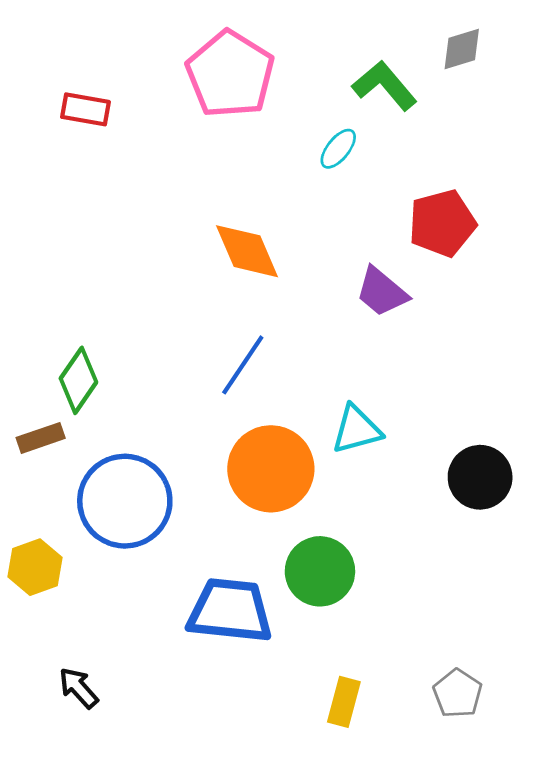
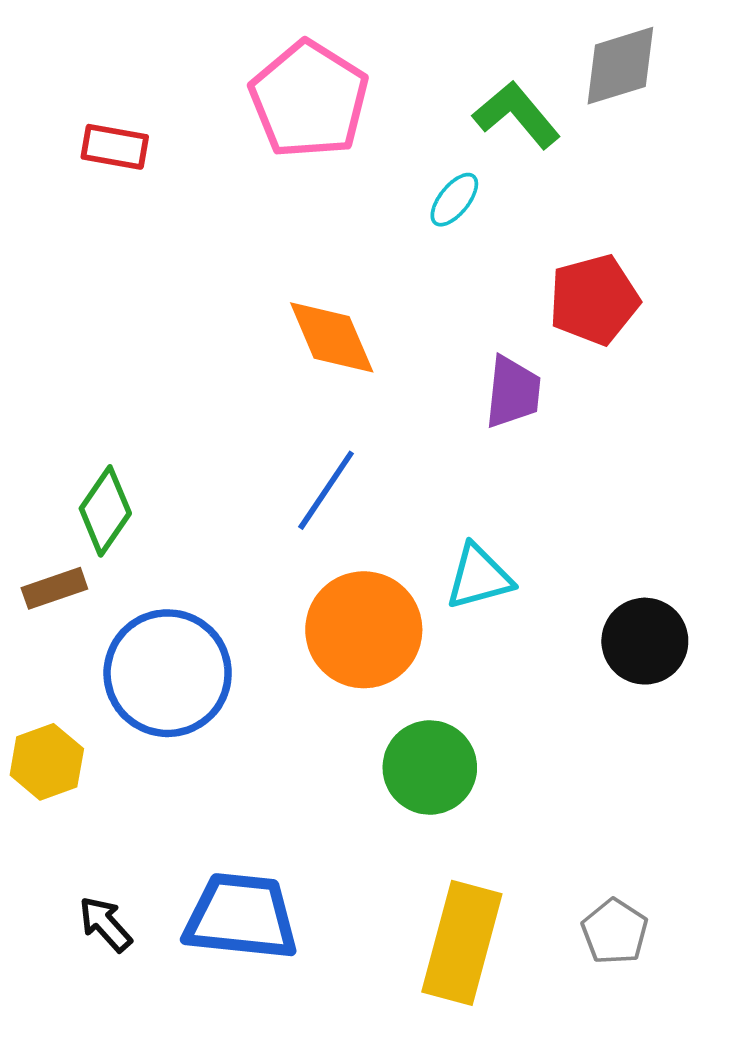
gray diamond: (462, 49) -> (620, 66), size x1.4
purple trapezoid: (382, 292) -> (513, 392), turned -124
blue trapezoid: (230, 611) -> (241, 917), moved
yellow rectangle: (344, 702) -> (462, 943), size x1.8

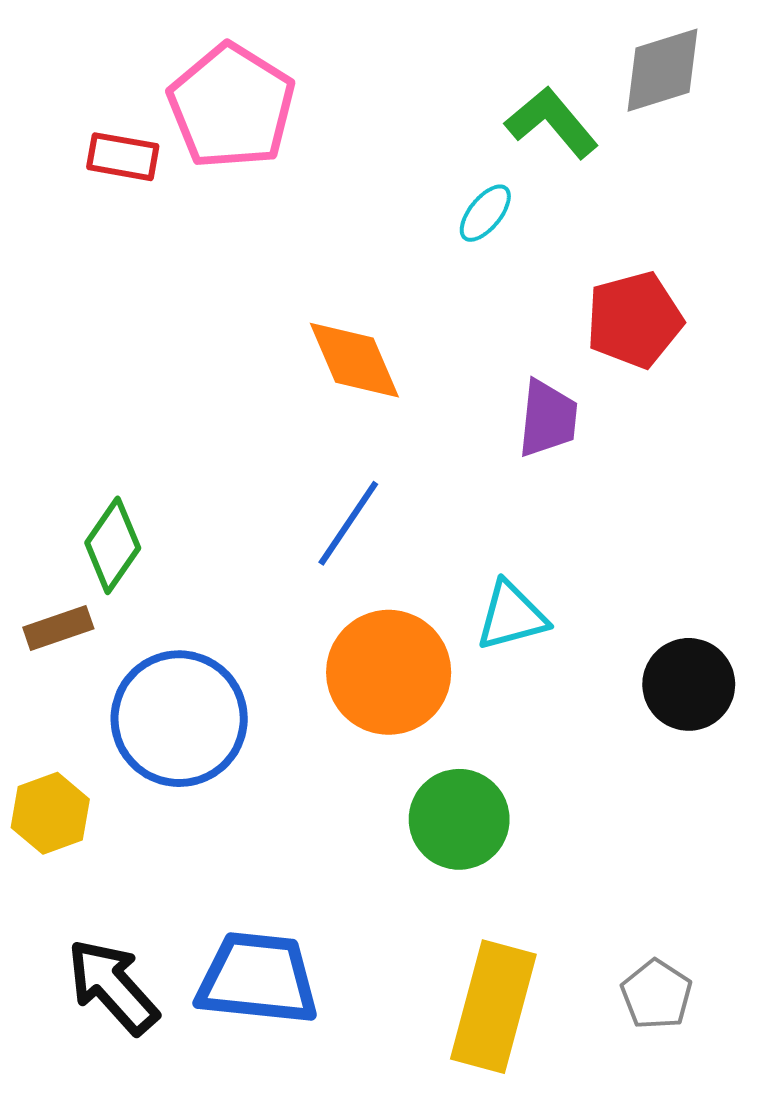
pink pentagon: (309, 100) -> (232, 106), moved
black arrow: (105, 924) -> (113, 987), size x1.6

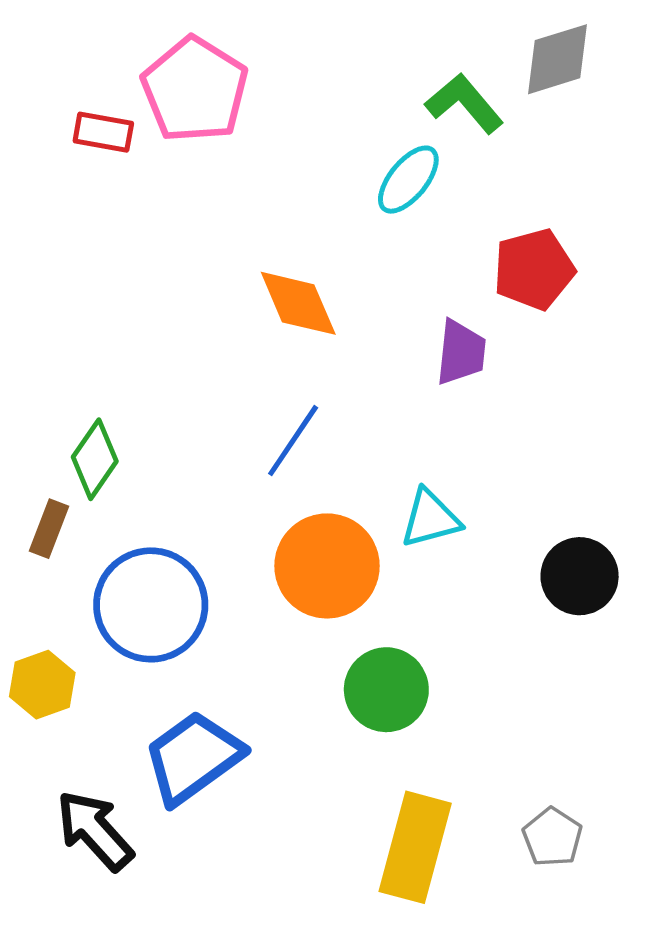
cyan ellipse: (485, 213) -> (408, 180), size x1.4
brown rectangle: (58, 628) -> (49, 529), turned -50
blue trapezoid: (258, 978) -> (193, 758), moved, turned -42

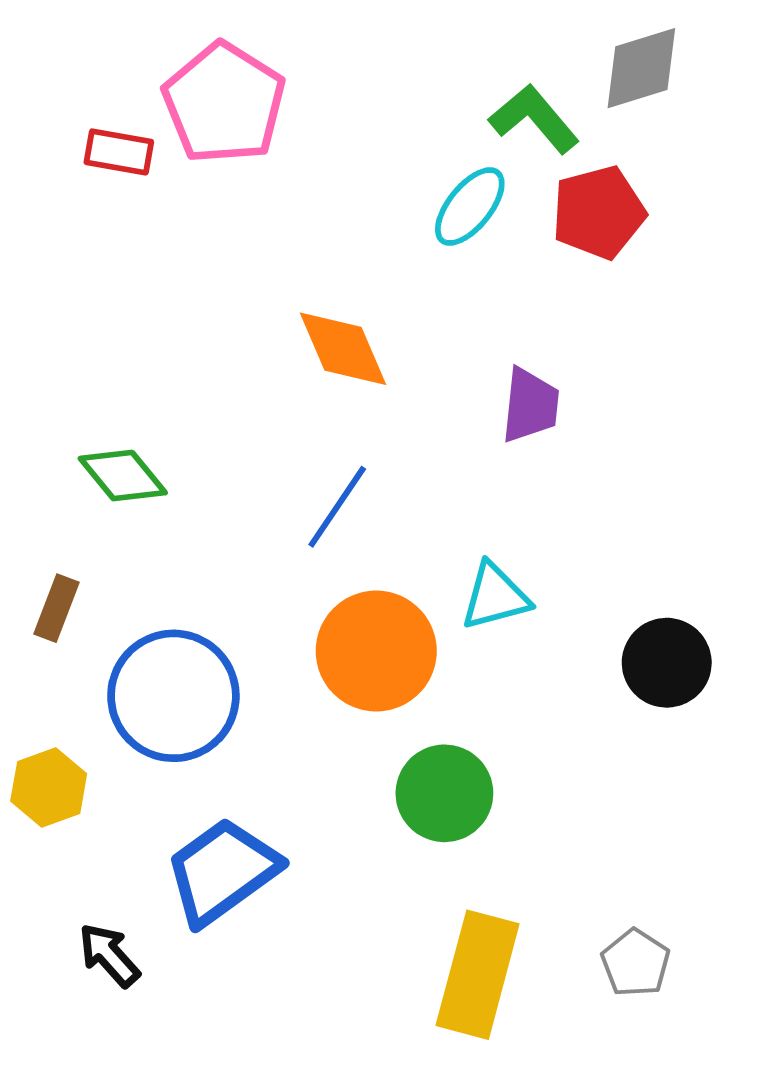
red pentagon: (534, 269) -> (598, 212), moved
green diamond: (95, 459) -> (123, 476), moved, turned -74
black arrow: (95, 830) -> (109, 955), size x0.7

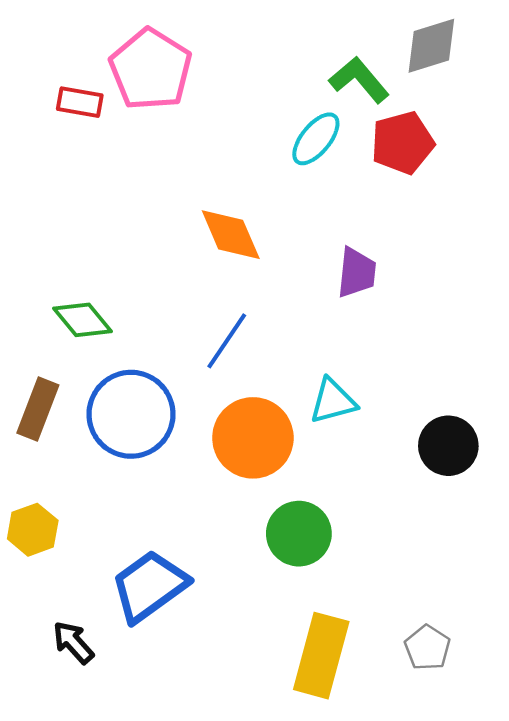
brown rectangle: (56, 608) -> (38, 409), size x1.4
blue circle: (173, 696) -> (131, 414), moved

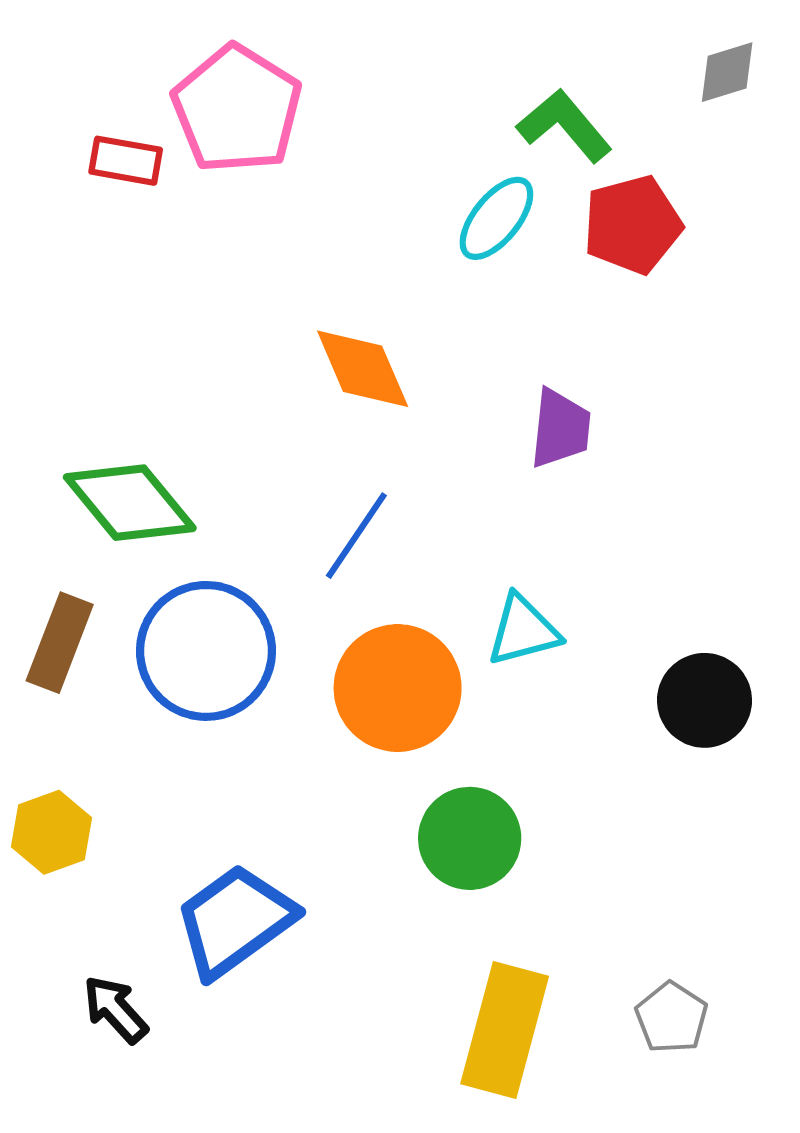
gray diamond: (431, 46) -> (727, 72), moved, size x0.7
green diamond: (82, 320) -> (130, 503), size x1.4

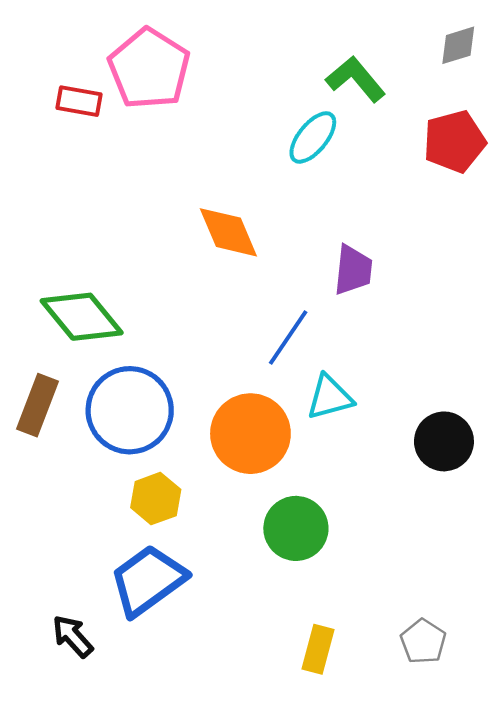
red pentagon: (632, 225) -> (454, 141), moved
blue line: (356, 536) -> (288, 338), moved
yellow hexagon: (52, 832) -> (156, 499), moved
yellow rectangle: (505, 1030) -> (318, 649), size x0.6

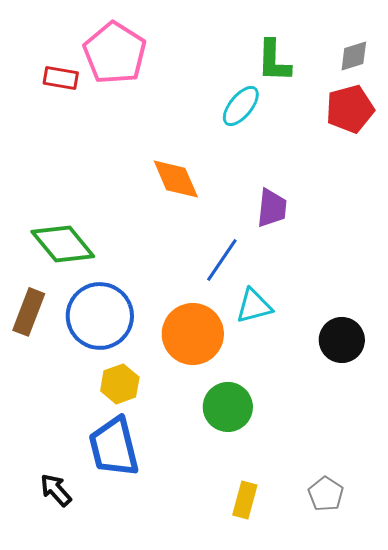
gray diamond: (458, 45) -> (354, 56), moved
green L-shape: (356, 79) -> (274, 61), turned -138
blue trapezoid: (148, 580) -> (114, 447), turned -68

